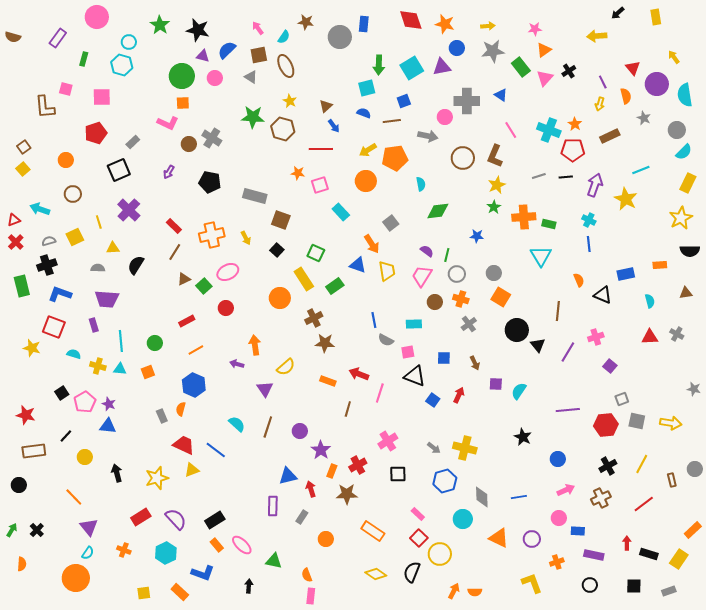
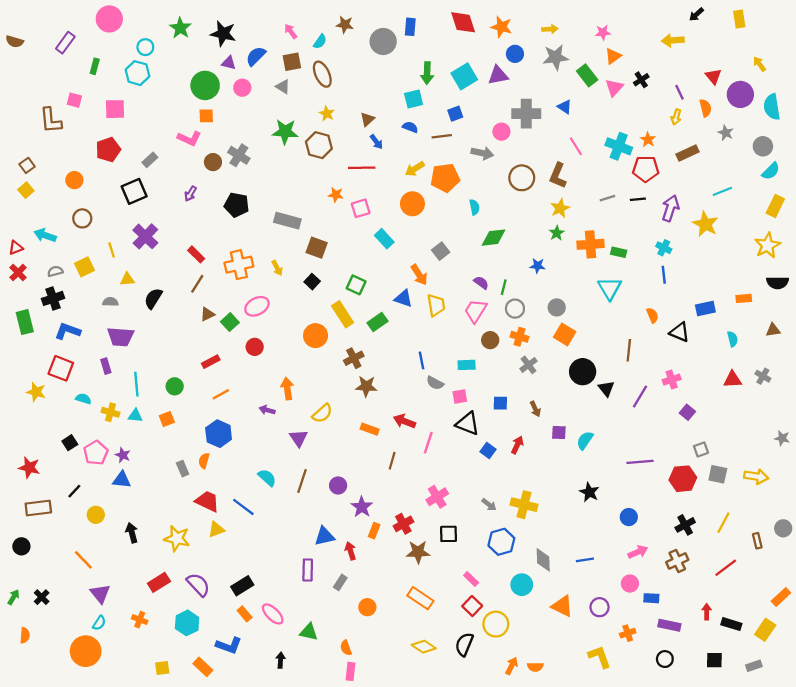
yellow star: (157, 478) -> (177, 538), turned 30
brown star: (347, 494) -> (418, 552), moved

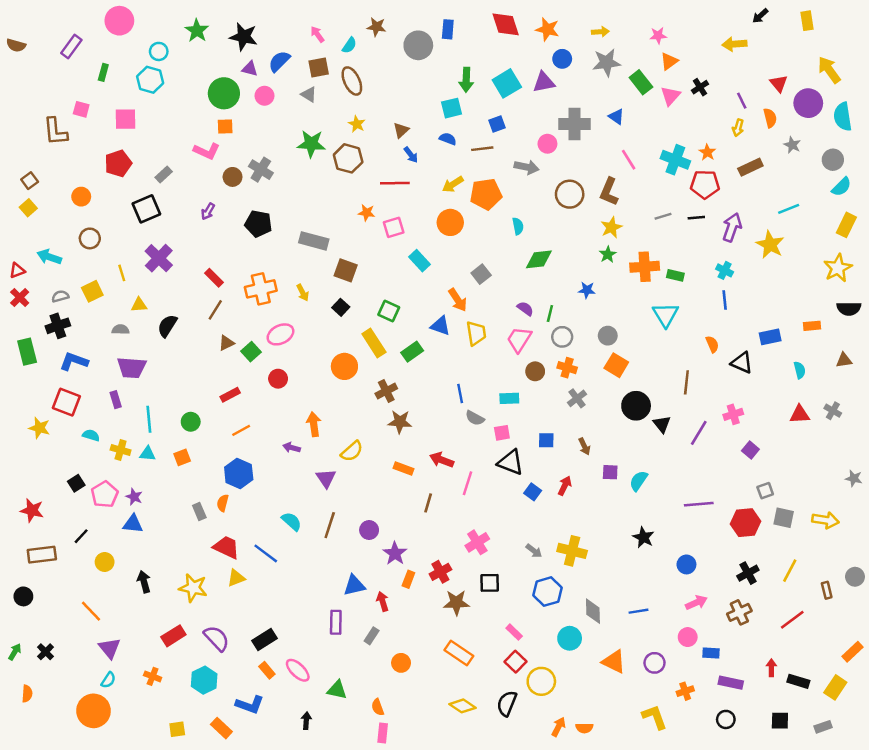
yellow arrow: (760, 64) -> (829, 70), size x1.6

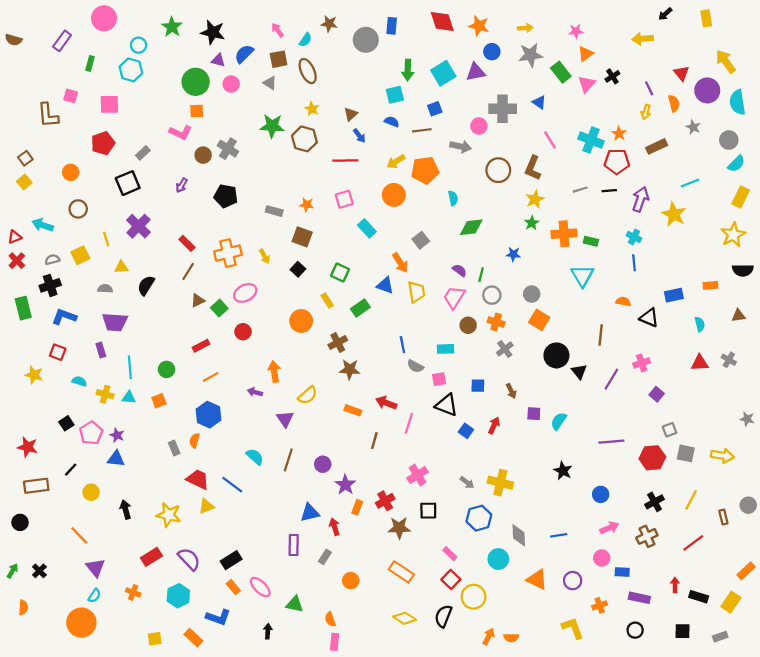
orange star: (367, 213) -> (307, 205), moved
gray rectangle: (314, 241) -> (274, 211), size x0.7
yellow rectangle: (374, 343) -> (327, 300), size x0.6
orange semicircle: (712, 344) -> (623, 302), turned -56
red square: (66, 402) -> (58, 352), size x0.7

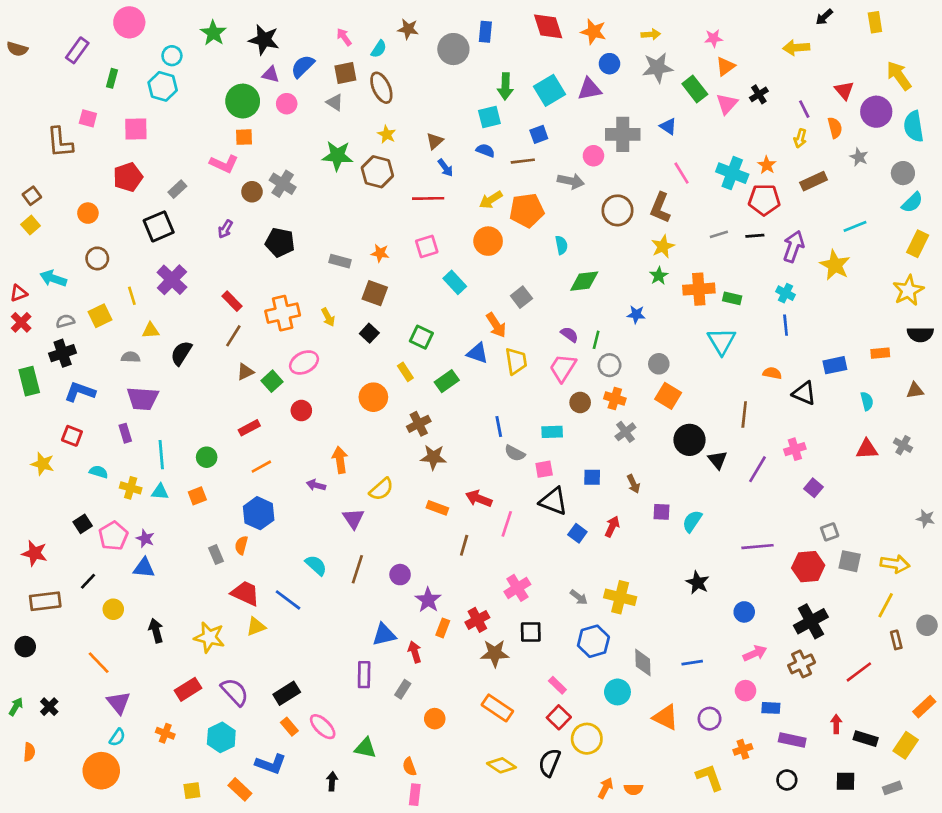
yellow line: (691, 500) -> (886, 605), moved
black cross: (654, 502) -> (811, 621), size x1.4

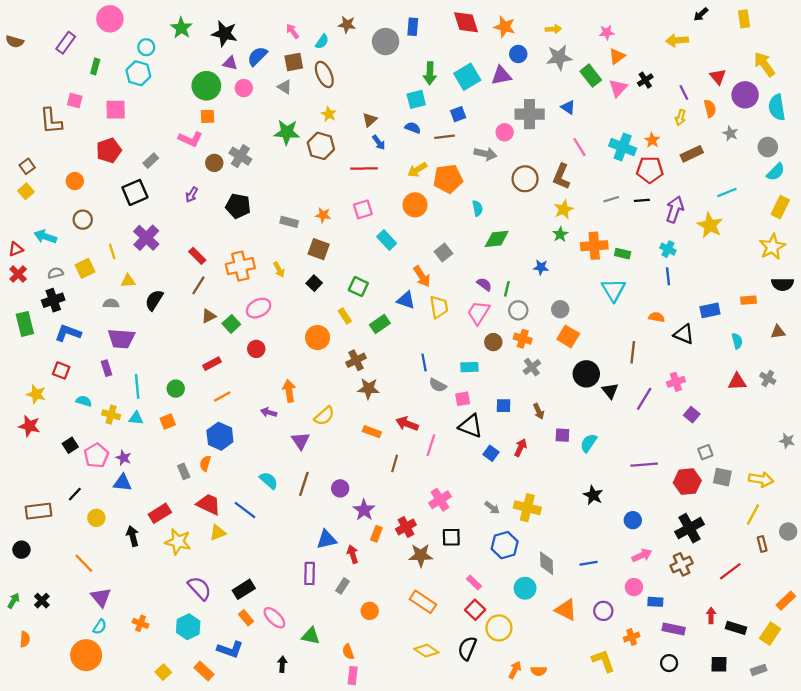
red star: (35, 553) -> (29, 426), moved
red rectangle: (188, 689) -> (160, 513), moved
yellow square: (192, 791) -> (163, 672), turned -35

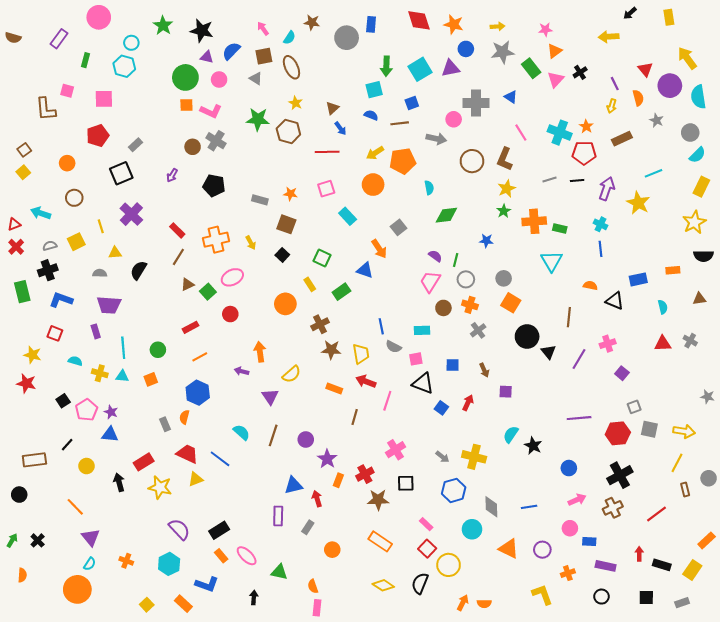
pink L-shape: (190, 139) -> (211, 111), moved
yellow trapezoid: (439, 307) -> (361, 354), moved
cyan semicircle: (589, 443) -> (511, 434), moved

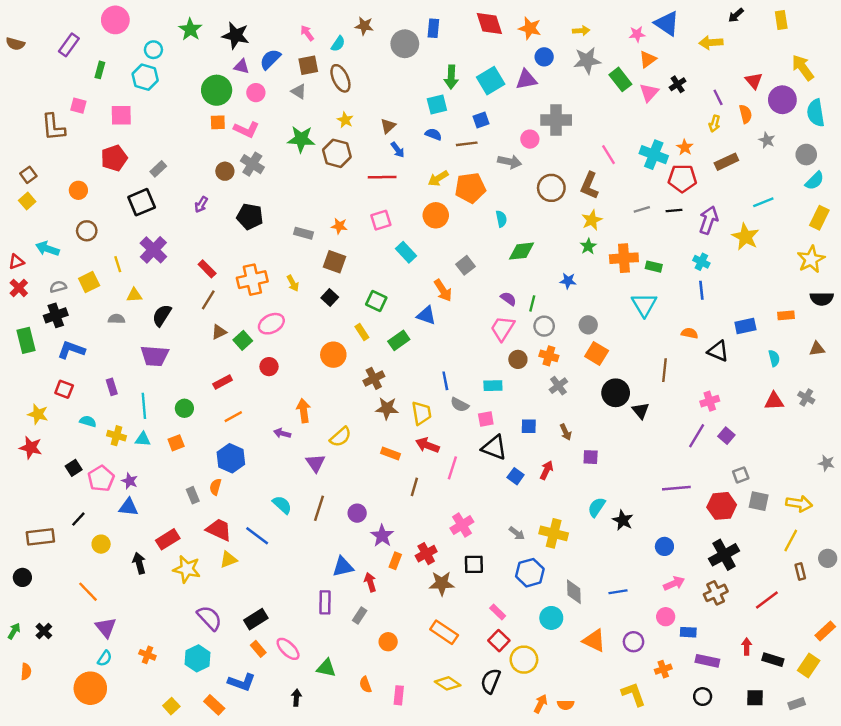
blue triangle: (511, 97) -> (667, 24), moved, size x1.6
purple trapezoid: (109, 305) -> (155, 356), moved
purple line: (579, 359) -> (697, 436), moved
pink rectangle: (317, 608) -> (399, 695), moved

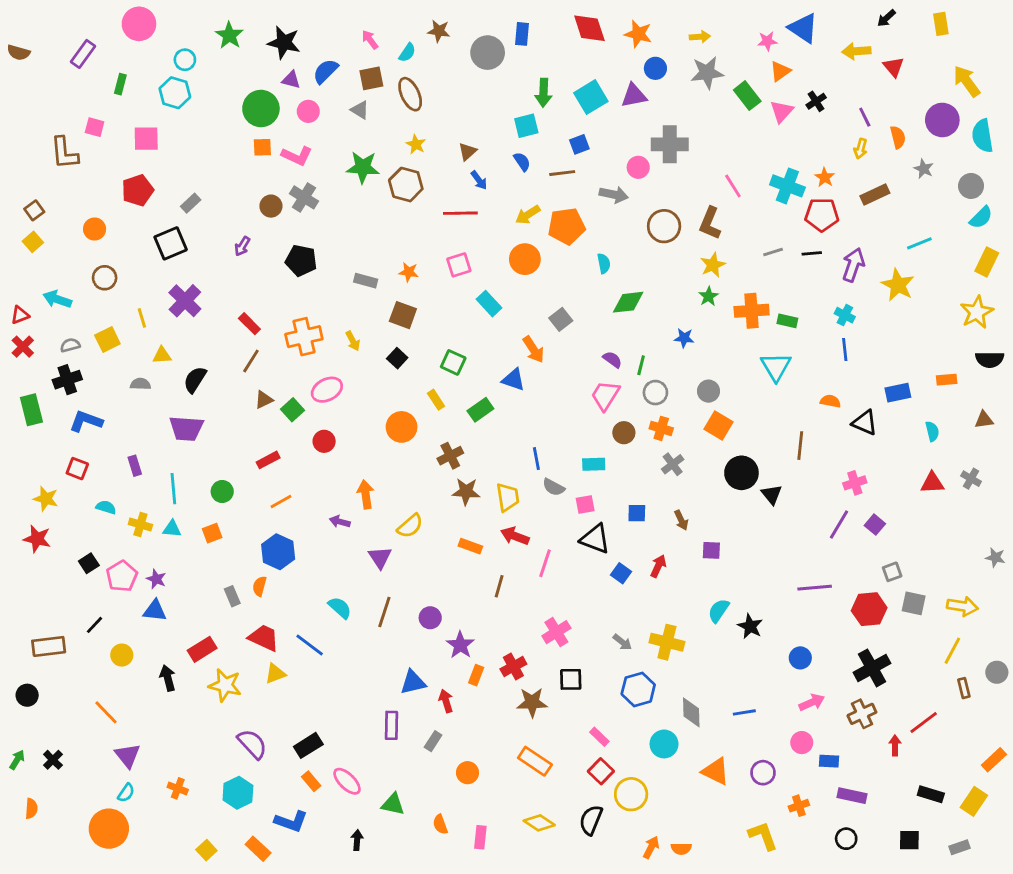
red triangle: (754, 81) -> (894, 67), moved
blue semicircle: (433, 134) -> (522, 162), turned 35
red arrow: (747, 647) -> (895, 745), moved

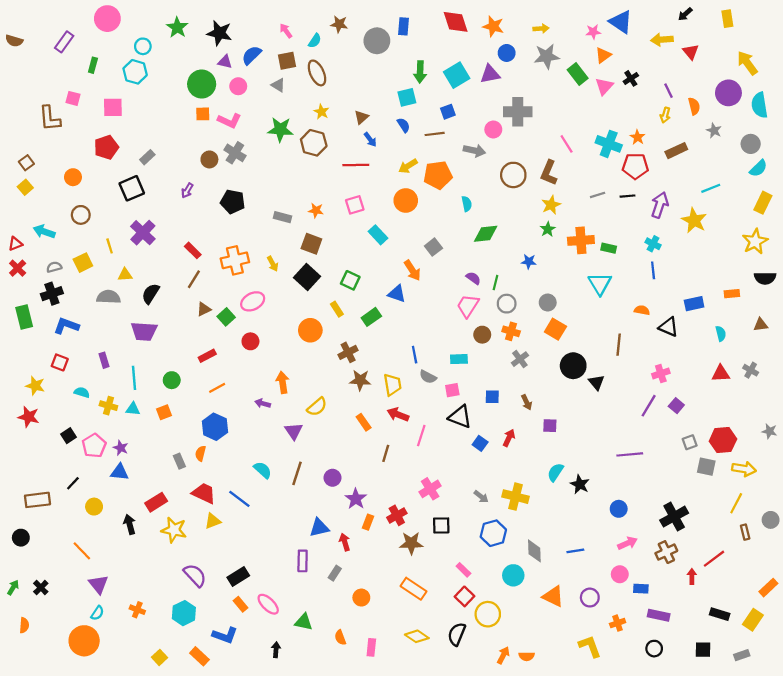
black square: (397, 358) -> (307, 277), size x1.6
gray semicircle: (140, 384) -> (108, 297), size x1.5
orange rectangle: (470, 546) -> (364, 422), turned 35
red hexagon: (869, 609) -> (723, 440), moved

